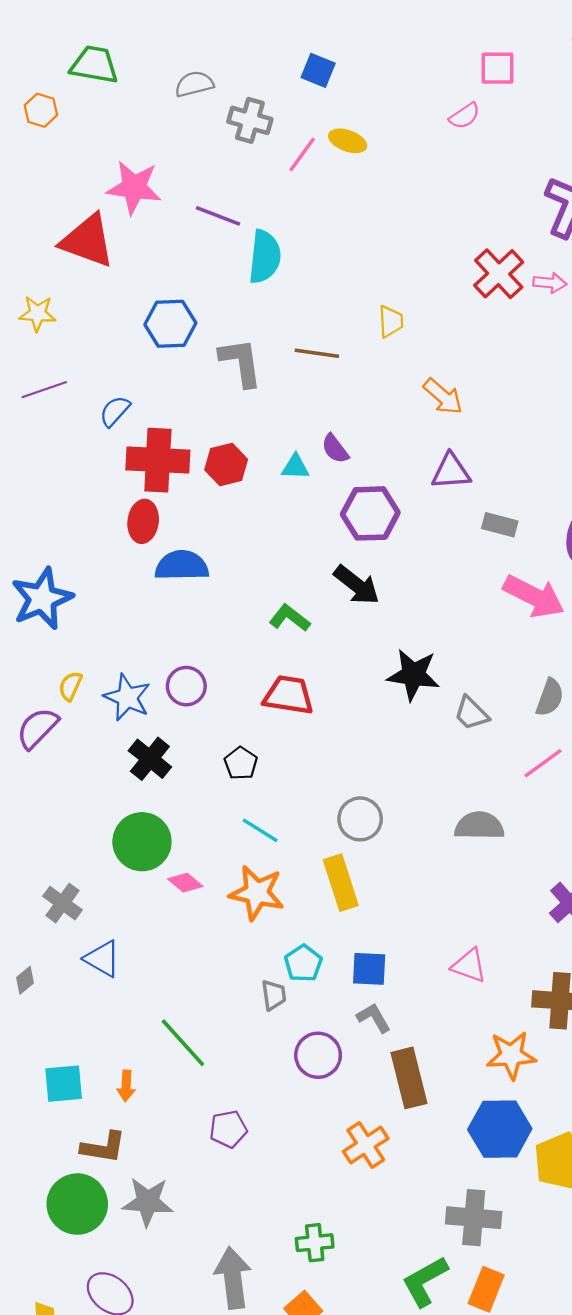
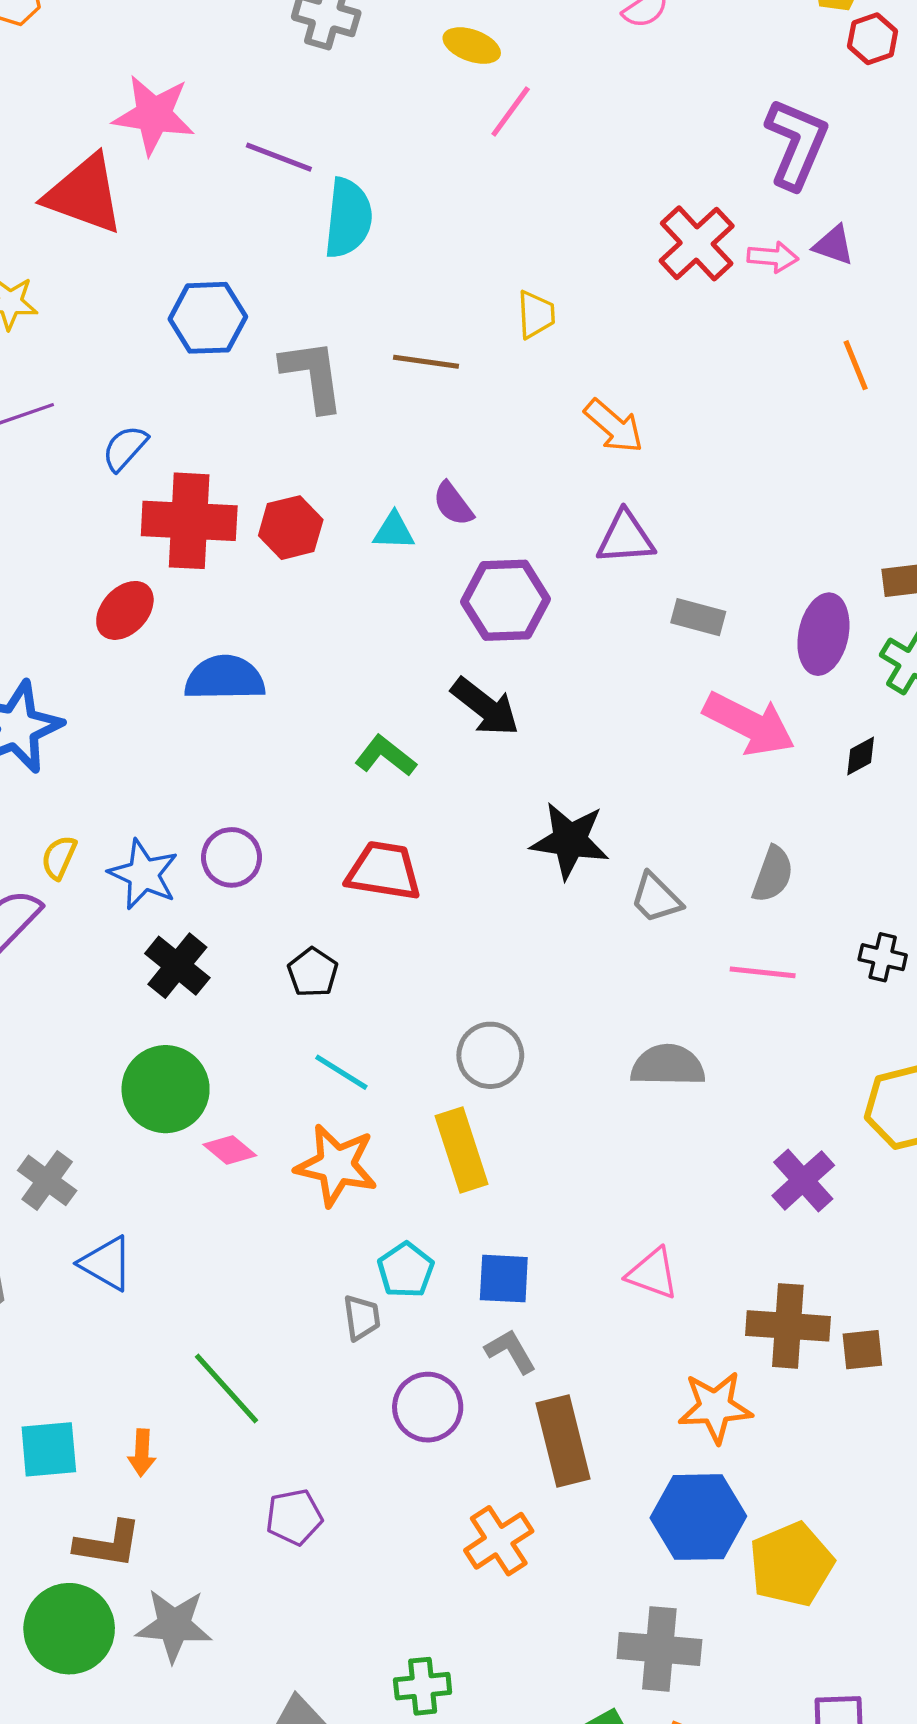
pink line: (302, 154) -> (511, 111), moved
red ellipse: (143, 521) -> (125, 610), moved, turned 36
pink line: (543, 763) -> (763, 972), turned 42

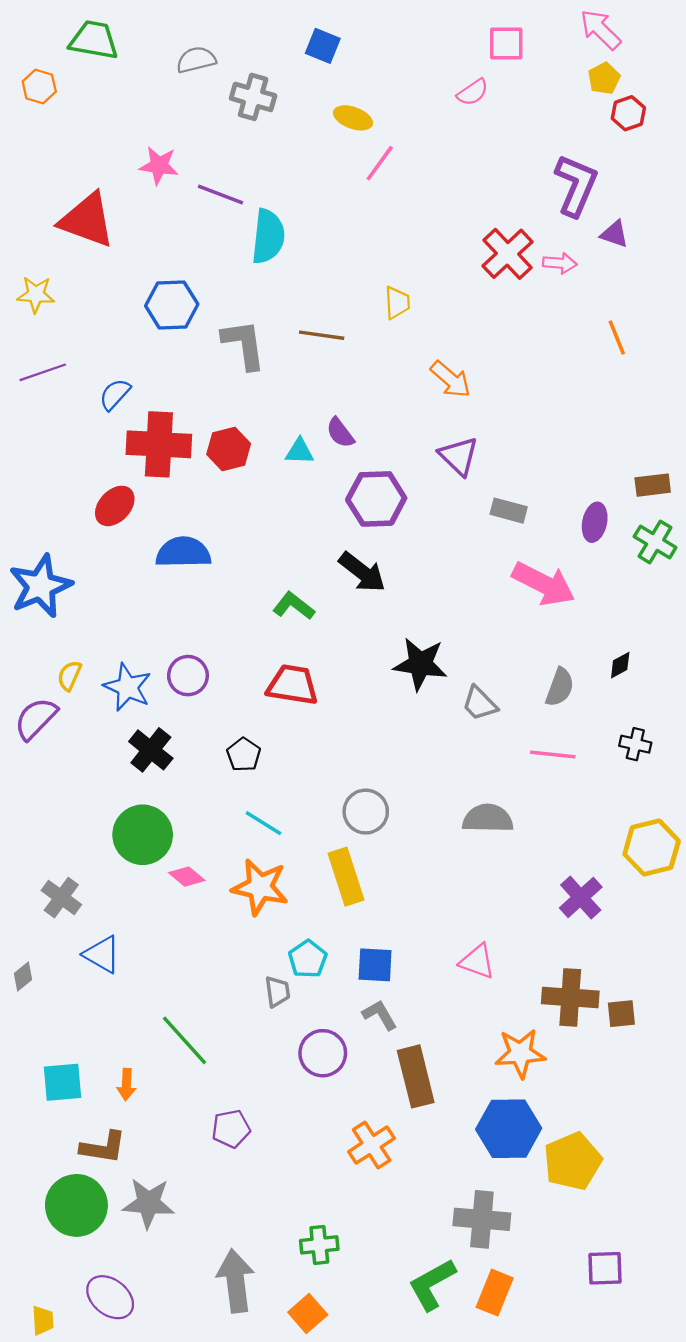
pink star: (154, 115) -> (159, 166), moved, size x0.7
purple triangle: (834, 245) -> (614, 234), moved
purple triangle: (626, 538) -> (459, 456), turned 48
purple ellipse: (823, 634) -> (595, 522), size x0.7
black diamond: (861, 756) -> (620, 665), moved

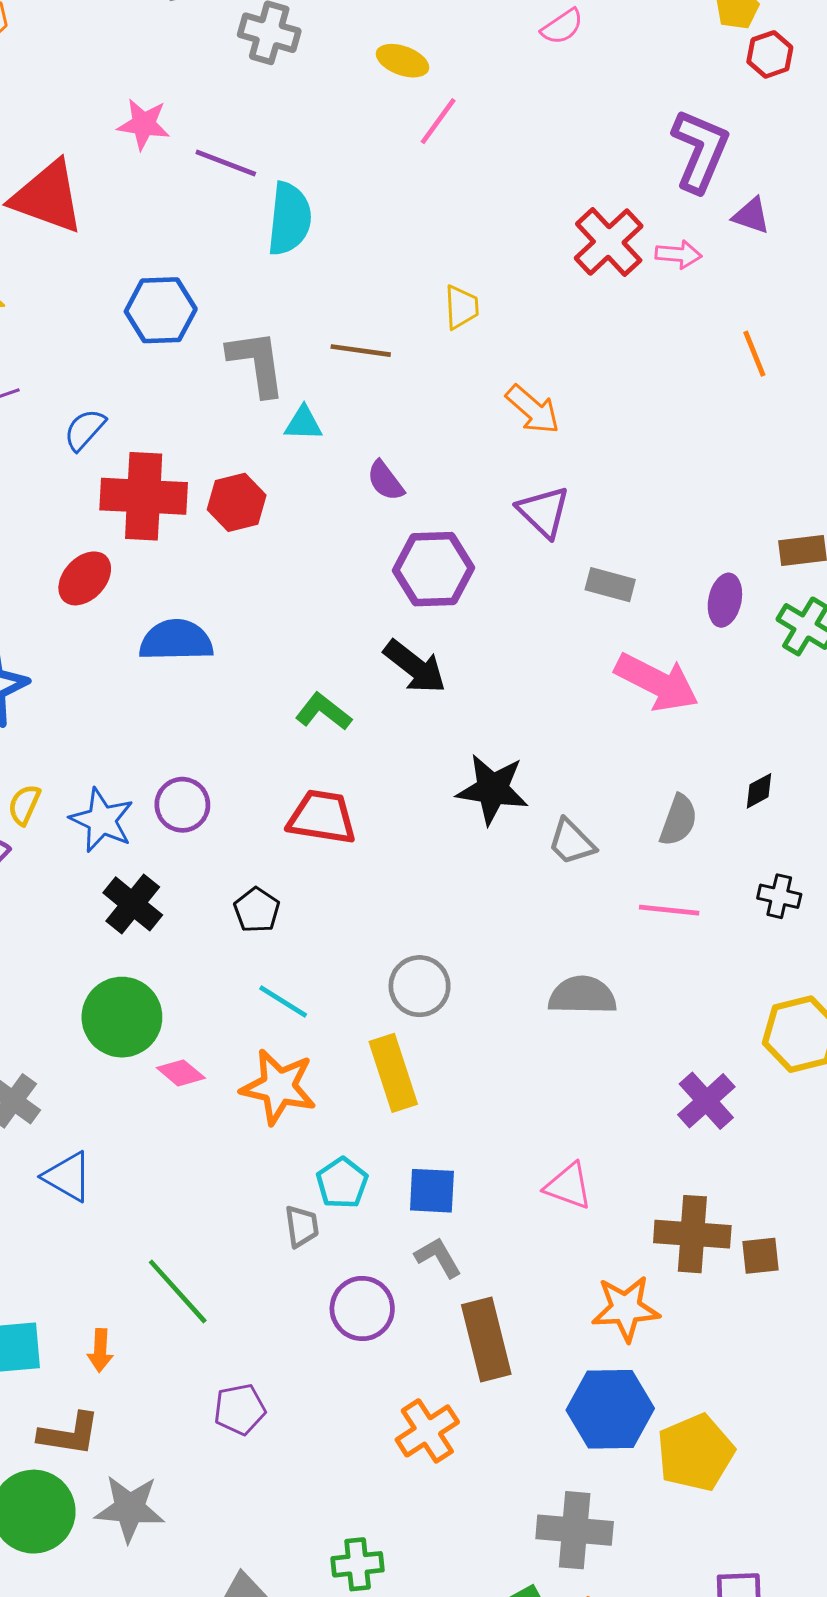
cyan triangle: (300, 451) -> (303, 423), moved

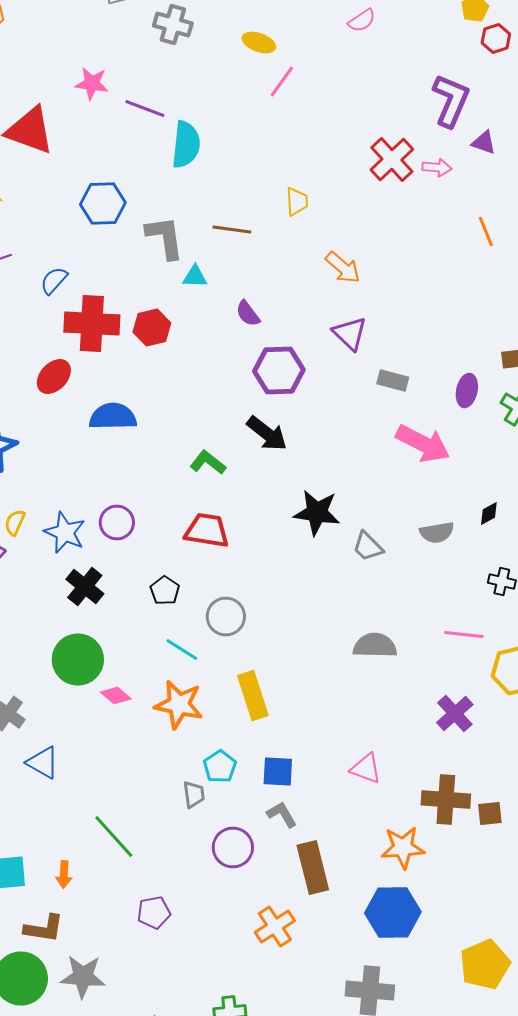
gray semicircle: (678, 820) -> (437, 532), turned 60
pink line: (669, 910) -> (464, 634), moved
gray circle: (420, 986) -> (226, 616), moved
yellow pentagon: (695, 1453) -> (485, 964), moved

